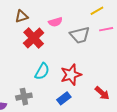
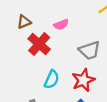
gray trapezoid: (80, 35) -> (90, 50), moved

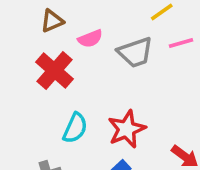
brown triangle: (24, 22) -> (52, 21), moved
gray trapezoid: (90, 50) -> (135, 52), moved

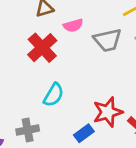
red star: (127, 129) -> (108, 112), moved

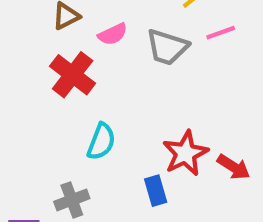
gray trapezoid: (108, 40) -> (167, 47), turned 40
blue rectangle: (84, 133) -> (156, 191), turned -60

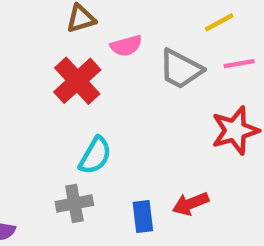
red star: (185, 153) -> (235, 130), moved
red arrow: (234, 167) -> (191, 204), moved, turned 116
gray cross: (72, 200) -> (74, 203), moved

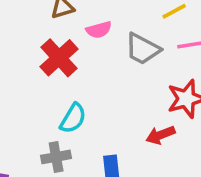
red arrow: (191, 204) -> (160, 135), moved

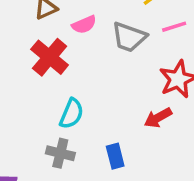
gray cross: (56, 157) -> (60, 153), turned 32

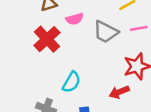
cyan semicircle: (71, 114) -> (71, 82), moved

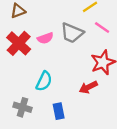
pink semicircle: (75, 19) -> (45, 38), moved
pink line: (139, 28) -> (102, 28), turned 49

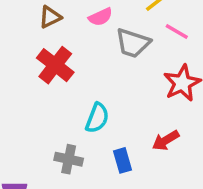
pink semicircle: (45, 38) -> (101, 17), moved
red arrow: (88, 87) -> (166, 140), moved

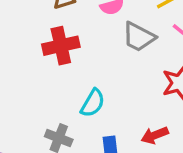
red cross: (55, 65) -> (61, 46), turned 30

